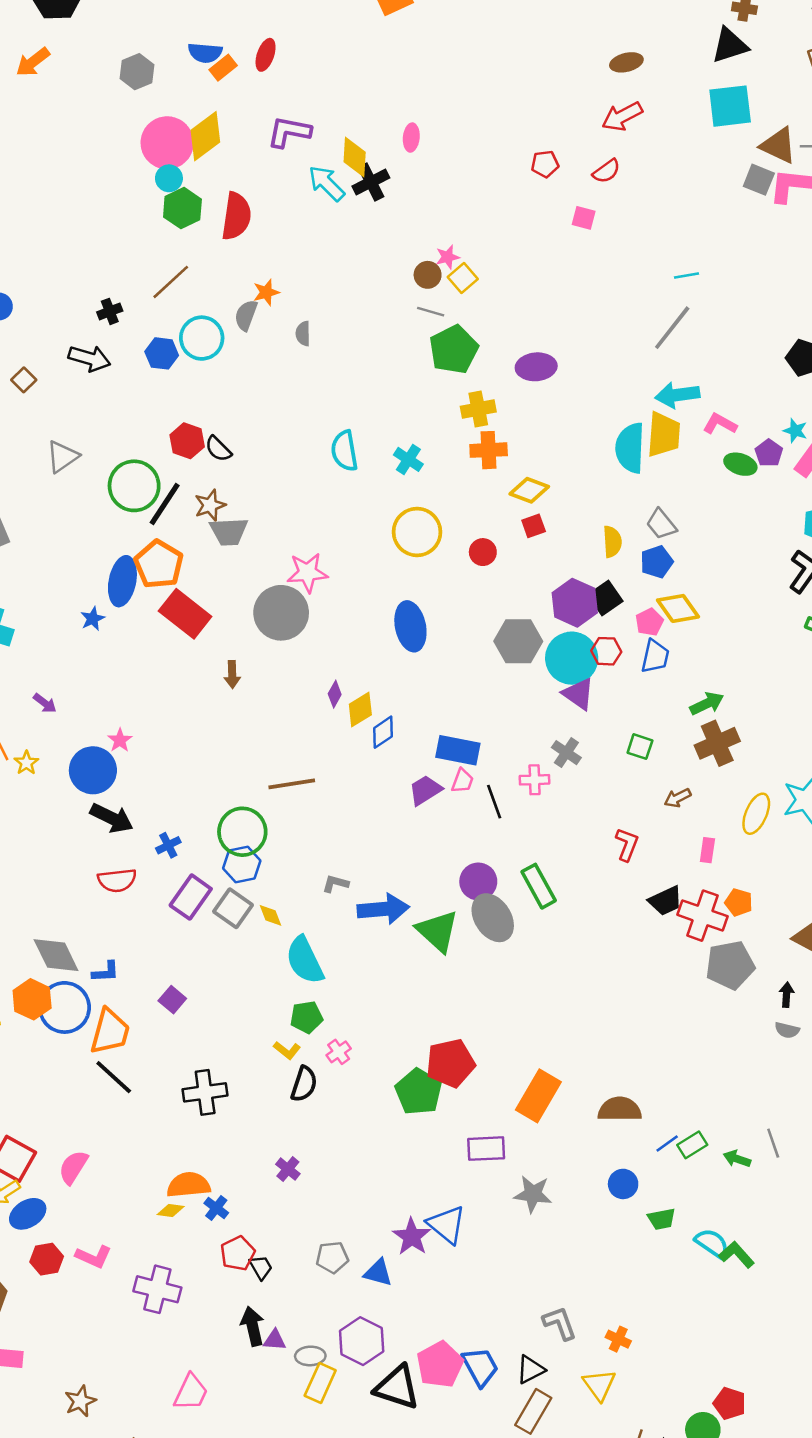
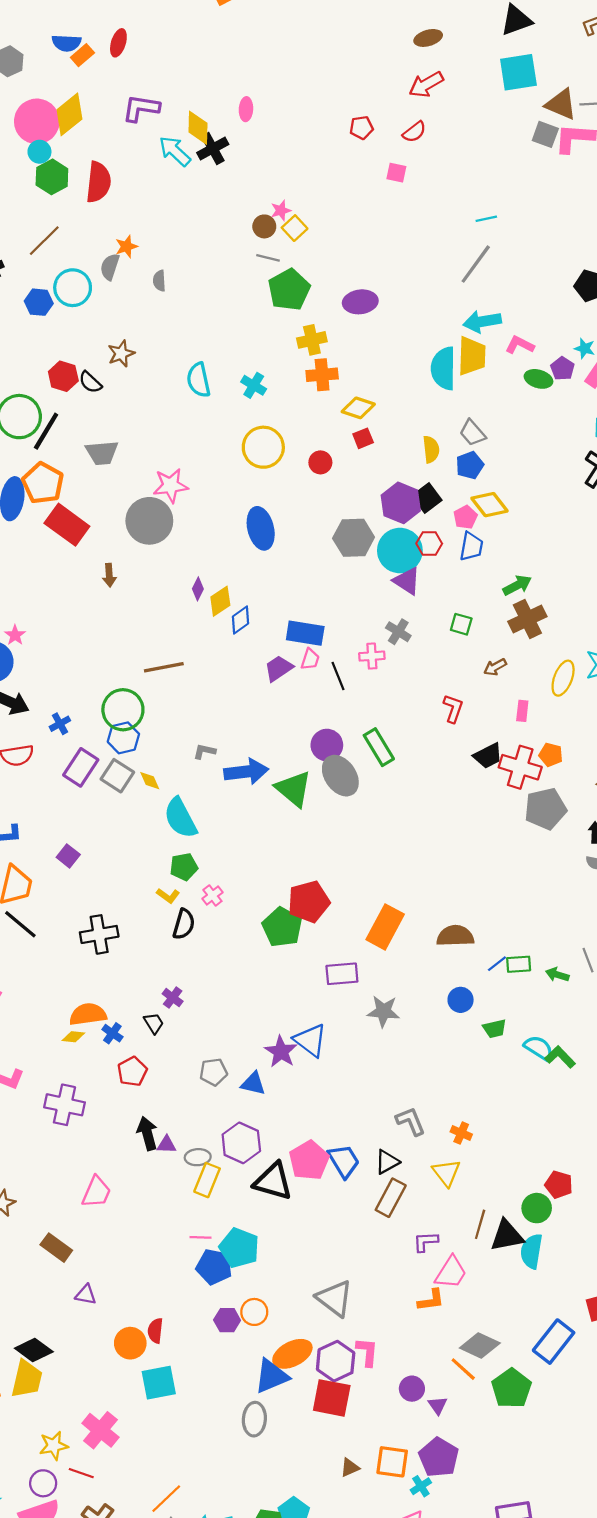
brown star: (210, 505) -> (121, 354), moved
green rectangle: (692, 1145) -> (519, 964), turned 30
black trapezoid: (261, 1267) -> (154, 1023), moved

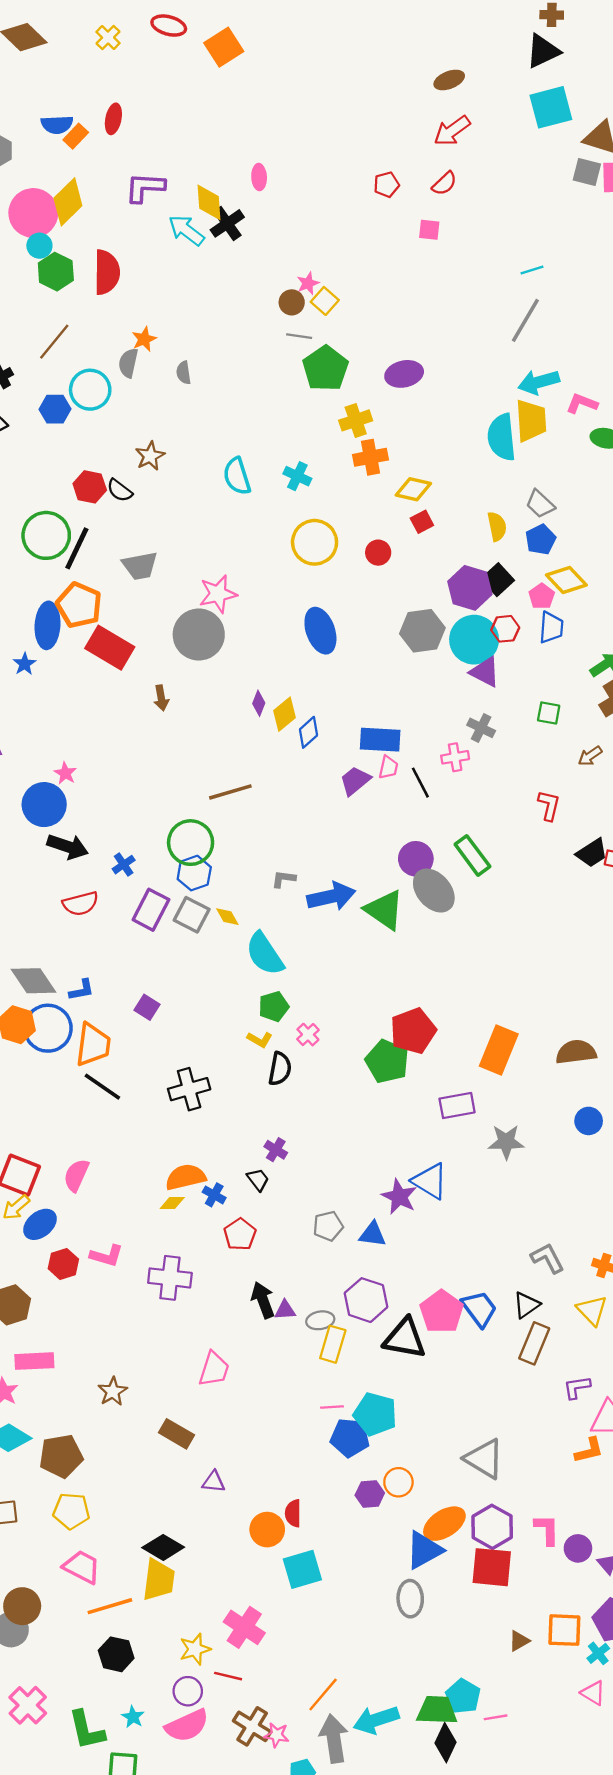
pink L-shape: (367, 1352) -> (547, 1530), moved

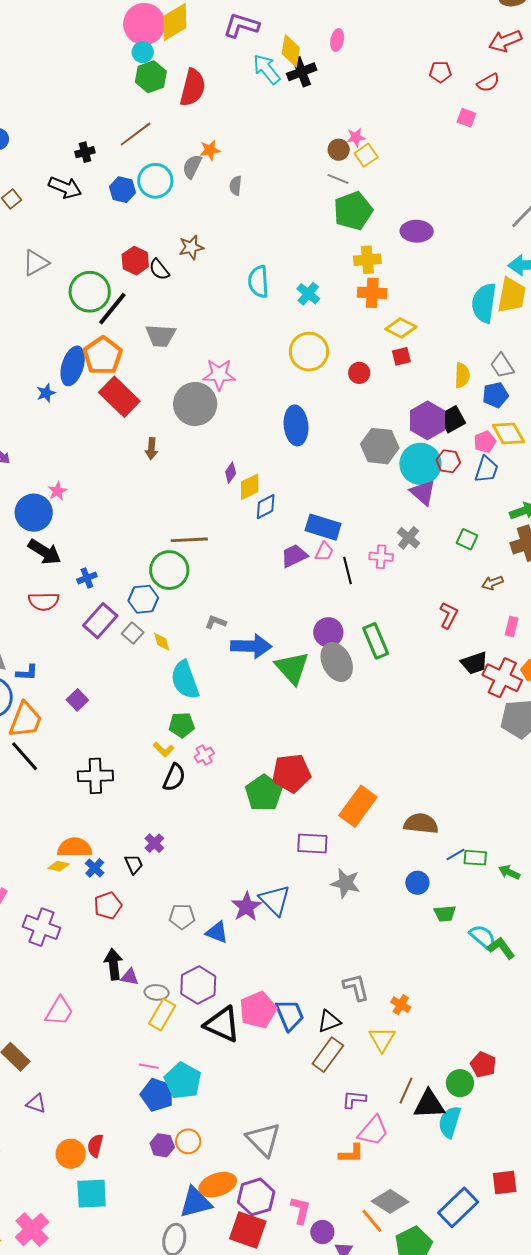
green circle: (191, 843) -> (169, 570), moved
gray square: (192, 915) -> (133, 633), size x0.7

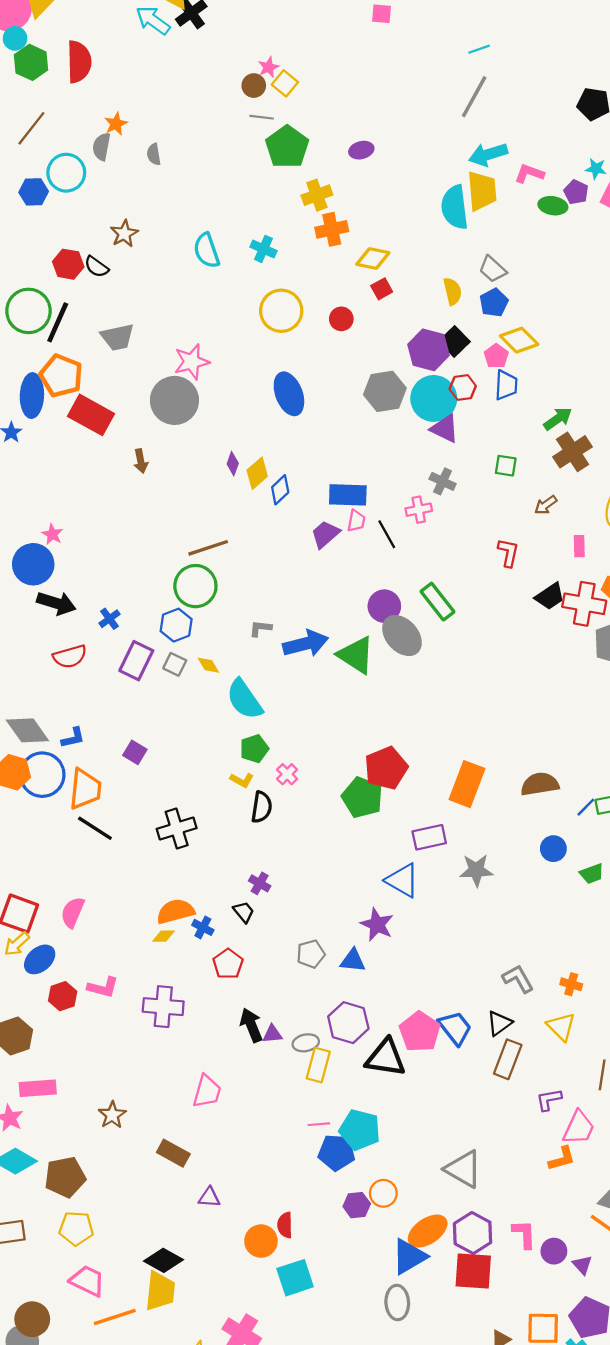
purple ellipse: (417, 231) -> (361, 150), size x0.7
blue triangle: (275, 900) -> (402, 880), moved

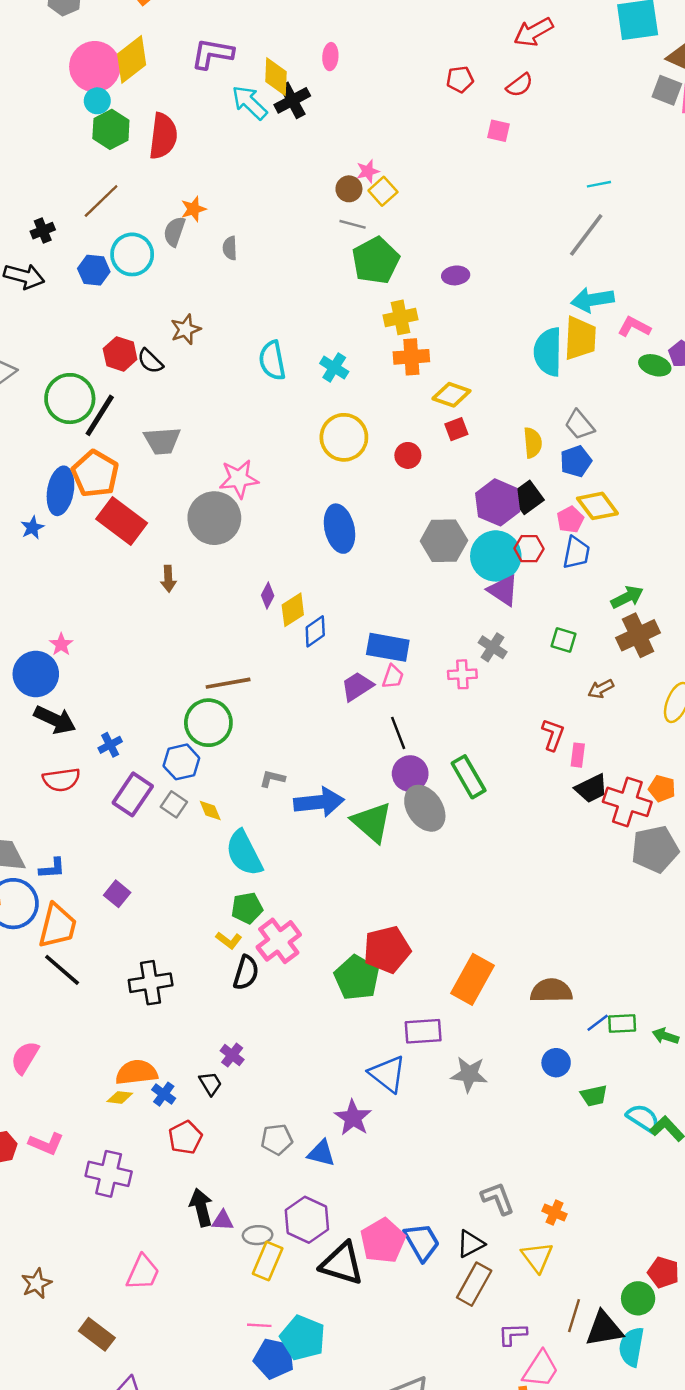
black line: (387, 534) -> (398, 733), moved
pink rectangle: (579, 546) -> (578, 755), moved
pink cross: (287, 774) -> (279, 941), size x1.8

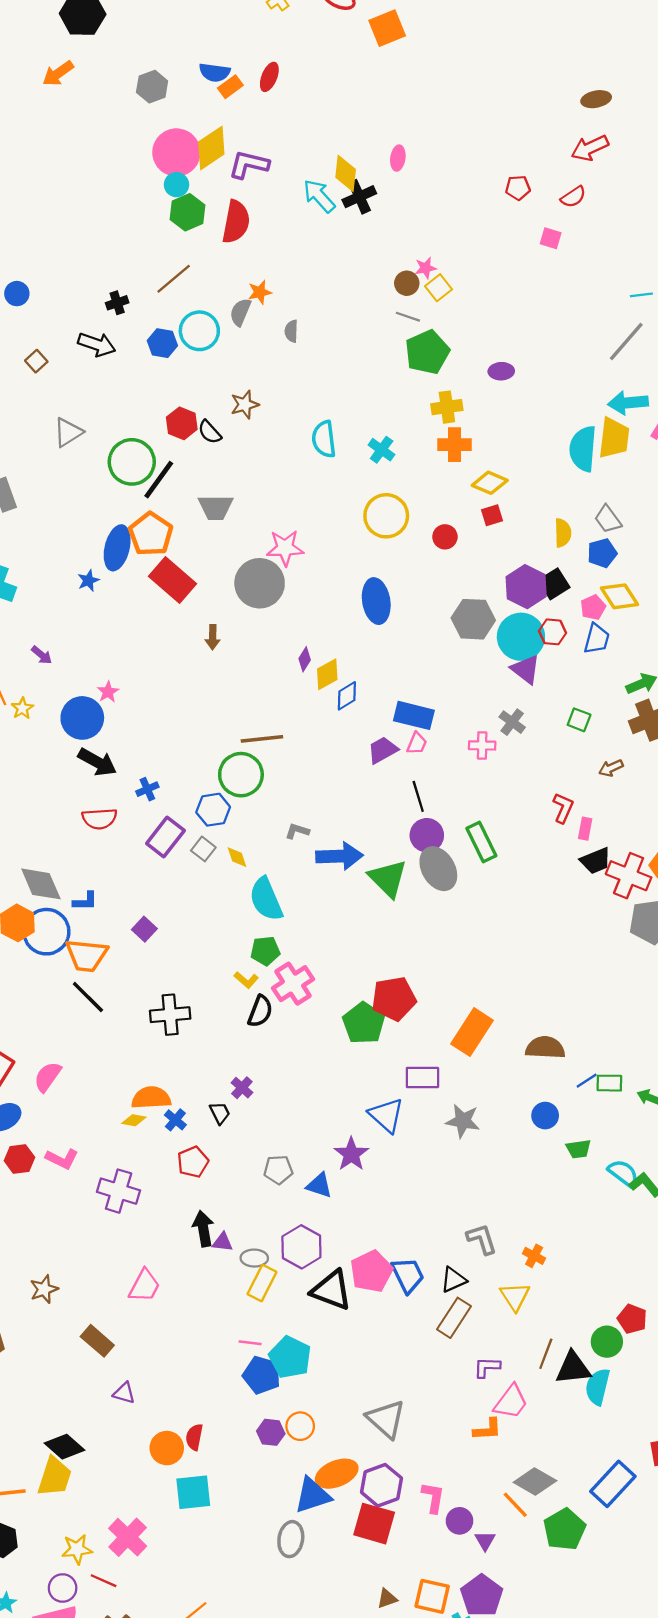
purple L-shape: (212, 54) -> (249, 165), moved
orange trapezoid: (57, 926) -> (87, 955), turned 78

